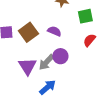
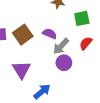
purple circle: (60, 56) -> (64, 63), moved
gray arrow: (46, 62) -> (61, 46), moved

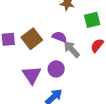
gray arrow: (61, 46) -> (72, 49), turned 96
purple circle: (64, 63) -> (56, 69), moved

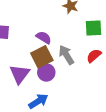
purple semicircle: (60, 37) -> (44, 37), moved
brown square: (32, 39) -> (42, 57), moved

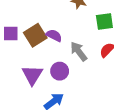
brown square: (42, 57) -> (35, 35), moved

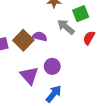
gray arrow: (79, 51) -> (66, 27), moved

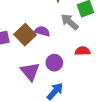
red semicircle: (89, 38) -> (83, 51), moved, turned 56

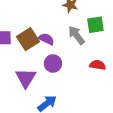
red semicircle: (83, 51) -> (98, 65), moved
purple circle: (54, 63) -> (53, 64), moved

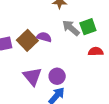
green square: (95, 25) -> (88, 27), moved
purple circle: (53, 64) -> (57, 76), moved

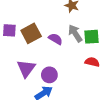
purple semicircle: (44, 37) -> (56, 39), moved

